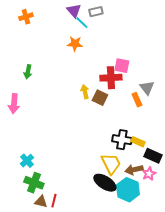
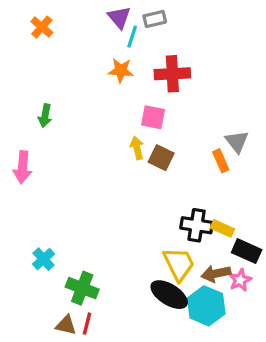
orange cross: (26, 17) -> (42, 27), turned -32
cyan line: (82, 23) -> (132, 37), turned 64
pink square: (122, 66) -> (153, 117), moved
red cross: (111, 78) -> (172, 74), moved
green cross: (34, 183) -> (82, 288), moved

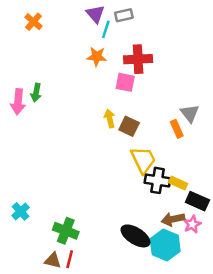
pink square: (153, 117) -> (125, 82), moved
pink arrow: (23, 167) -> (18, 102), moved
cyan cross: (43, 259) -> (21, 211), moved
yellow trapezoid: (179, 264) -> (143, 160), moved

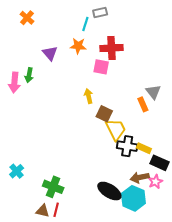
purple triangle: (95, 14) -> (50, 53), moved
brown square: (129, 126) -> (104, 114), moved

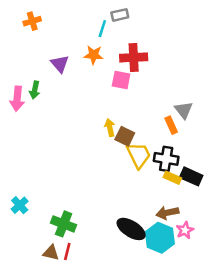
orange cross: (27, 18) -> (32, 21), turned 32
yellow arrow: (89, 96) -> (110, 128), moved
black cross: (127, 146) -> (166, 159), moved
black rectangle: (160, 163) -> (191, 176), moved
pink star: (155, 182) -> (185, 230), moved

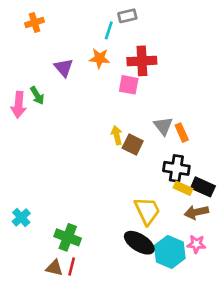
green arrow: (35, 90) -> (37, 95), turned -42
gray triangle: (184, 110) -> (163, 126), moved
yellow trapezoid: (139, 155) -> (147, 211), moved
brown arrow: (167, 213) -> (196, 212), moved
pink star: (185, 230) -> (196, 244), turned 30

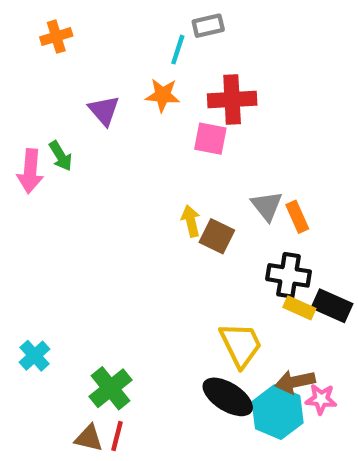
brown arrow: (196, 212) -> (295, 382), moved
green cross: (68, 237) -> (111, 388), turned 30

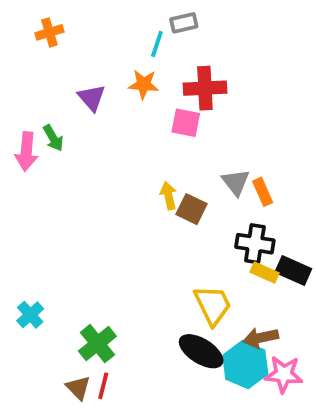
pink star: (321, 399) -> (284, 374), moved, size x1.4
brown triangle: (89, 438) -> (78, 388), turned 32

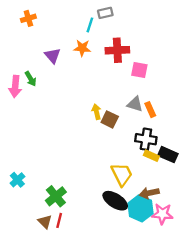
pink square: (186, 123) -> (139, 70), moved
gray triangle: (236, 182) -> (135, 104), turned -35

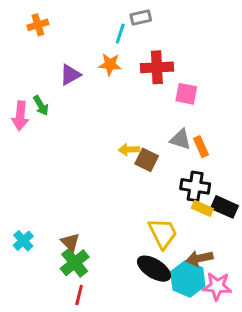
purple triangle: (53, 56) -> (70, 75), turned 42
yellow arrow: (96, 112) -> (129, 150), turned -80
brown triangle: (45, 222) -> (70, 242), moved

